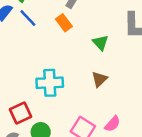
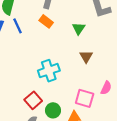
blue line: (28, 18) -> (17, 26), turned 35
green triangle: (100, 43) -> (79, 28), turned 32

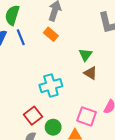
green triangle: (79, 28) -> (85, 55), moved
brown triangle: (86, 57) -> (90, 73), turned -32

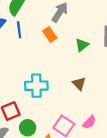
green triangle: (85, 55) -> (82, 45), moved

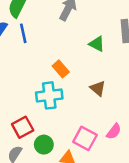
orange rectangle: (50, 35) -> (61, 69), moved
green triangle: (82, 45) -> (97, 44), turned -48

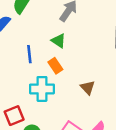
blue line: (23, 33) -> (29, 54), moved
green triangle: (97, 44) -> (58, 41), moved

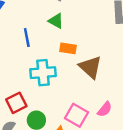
orange rectangle: (55, 66) -> (68, 48), moved, turned -42
brown triangle: (88, 88) -> (90, 67), size x1.5

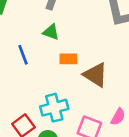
cyan cross: (43, 73) -> (54, 108), moved

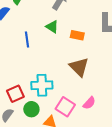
orange rectangle: (68, 59) -> (77, 35), moved

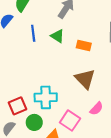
blue line: (27, 39) -> (33, 33), moved
pink semicircle: (89, 103) -> (96, 109), moved

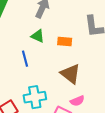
blue line: (33, 33) -> (25, 59), moved
pink semicircle: (96, 109) -> (77, 101), moved, turned 32

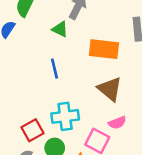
green triangle: (38, 36) -> (60, 29), moved
orange rectangle: (65, 42) -> (104, 49), size x1.6

